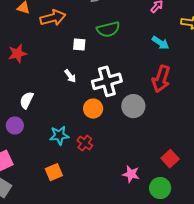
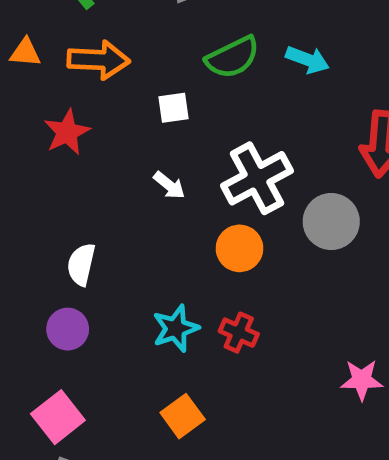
orange arrow: (53, 18) -> (98, 60), turned 30
cyan arrow: (160, 43) -> (307, 60), moved
red star: (17, 54) -> (67, 132), moved

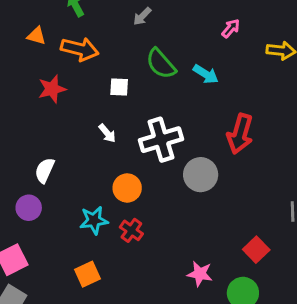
green semicircle: (233, 57) -> (161, 64), turned 64
orange circle: (240, 248) -> (127, 188), moved

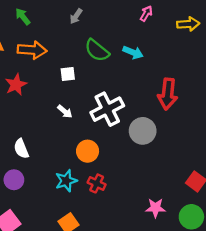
white semicircle: (45, 170) -> (21, 149), turned -36

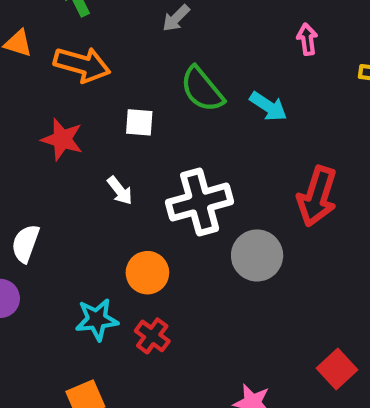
pink arrow: (146, 14) -> (307, 39), turned -49
red star: (16, 85) -> (62, 139), moved, turned 30
white semicircle: (21, 149) -> (25, 243), turned 30

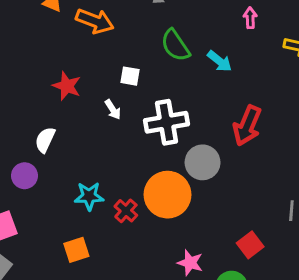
white square: (139, 122) -> (130, 76), moved
red star: (62, 139) -> (67, 86), moved
orange circle: (147, 273) -> (167, 195), moved, size x1.6

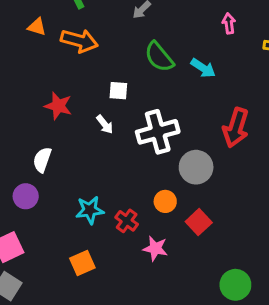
orange circle: (167, 195) -> (165, 201), size x0.5
red square: (250, 245) -> (199, 222), moved
pink star: (190, 263) -> (155, 248), moved

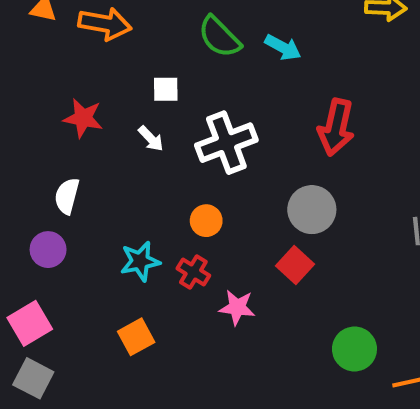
gray circle: (196, 167) -> (312, 210), moved
orange circle: (165, 201) -> (206, 221), moved

